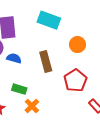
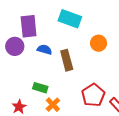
blue semicircle: (14, 58) -> (44, 50), moved
red pentagon: (75, 81) -> (93, 95), moved

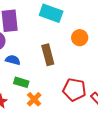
blue semicircle: (44, 50) -> (13, 60), moved
red pentagon: (93, 95) -> (74, 90), turned -30

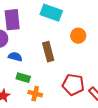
orange cross: (34, 99) -> (35, 94), turned -32

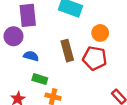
red pentagon: (73, 85) -> (95, 58), moved

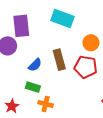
blue semicircle: (31, 56) -> (35, 65), moved, turned 120

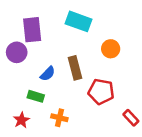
red pentagon: (86, 67) -> (101, 92), moved
green rectangle: (33, 87) -> (36, 96), moved

